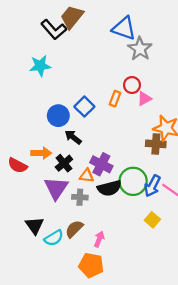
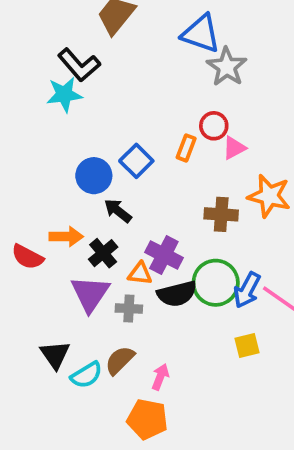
black L-shape: (54, 29) -> (79, 65), moved
brown cross: (156, 144) -> (221, 214), moved
yellow square: (152, 220) -> (247, 345), turned 35

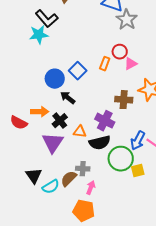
purple cross: (164, 255) -> (105, 121), moved
green circle: (216, 283) -> (121, 159), moved
gray cross: (129, 309) -> (83, 169), moved

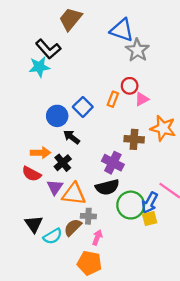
red semicircle: (19, 123) -> (32, 174), moved
orange triangle: (80, 132) -> (74, 194), moved, size x1.6
blue arrow: (138, 141) -> (150, 203), moved
purple triangle: (53, 143) -> (55, 187), size x0.7

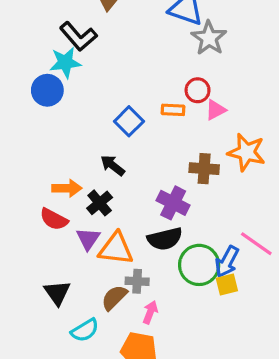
orange rectangle: (113, 99) -> (173, 110), turned 72
blue circle: (57, 116) -> (47, 90), moved
cyan semicircle: (53, 236) -> (85, 330), moved

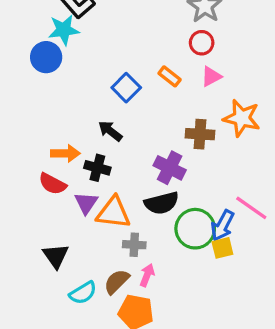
red circle: (198, 90) -> (202, 43), moved
orange rectangle: (173, 110) -> (170, 76), turned 35
black cross: (100, 203) -> (97, 168), turned -35
brown semicircle: (114, 298) -> (117, 282), moved

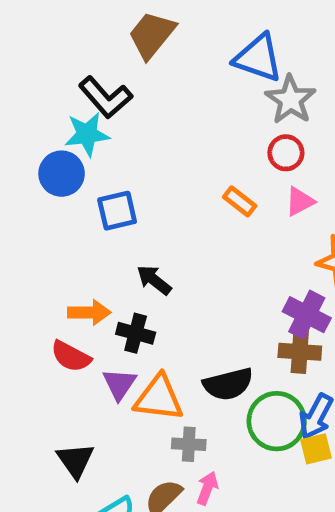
blue square: (126, 88) -> (117, 211), moved, turned 32
brown cross: (200, 134) -> (300, 352), moved
purple cross: (170, 168) -> (307, 315), moved

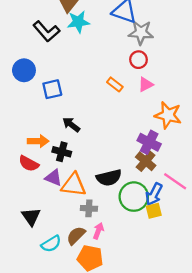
gray star: (291, 100) -> (141, 32), turned -30
cyan star: (87, 134) -> (78, 22), moved
brown cross: (300, 352) -> (146, 161), turned 36
purple triangle: (119, 384) -> (54, 178), turned -42

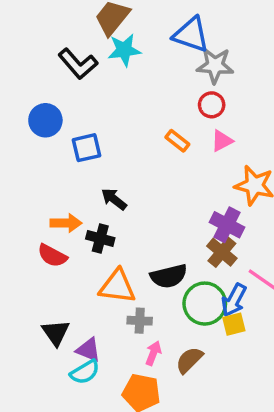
purple triangle: (54, 178) -> (88, 350), moved
brown semicircle: (76, 236) -> (189, 360), moved

